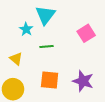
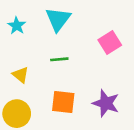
cyan star: (26, 29) -> (17, 26), moved

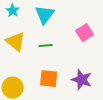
cyan star: (17, 26) -> (13, 11), moved
yellow triangle: (21, 75) -> (16, 42), moved, size x1.5

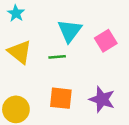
cyan triangle: (45, 15) -> (70, 31), moved

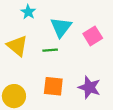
cyan star: (16, 13) -> (28, 12), moved

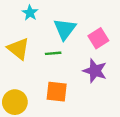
purple star: (89, 87) -> (95, 71), moved

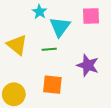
cyan star: (30, 13) -> (40, 12), moved
pink square: (98, 38) -> (91, 16), moved, turned 30

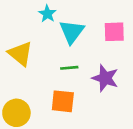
pink square: (91, 16) -> (114, 32), moved
green line: (49, 49) -> (69, 68), moved

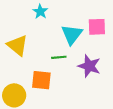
cyan triangle: (72, 32) -> (72, 34), moved
orange square: (63, 101) -> (41, 80), moved

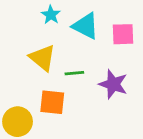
cyan triangle: (72, 34) -> (86, 26), moved, turned -40
yellow triangle: (17, 45) -> (42, 58), moved

